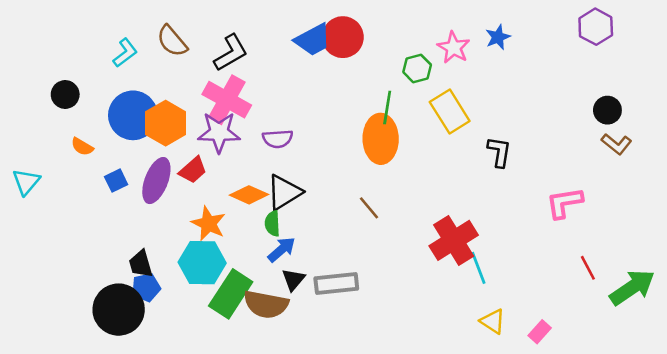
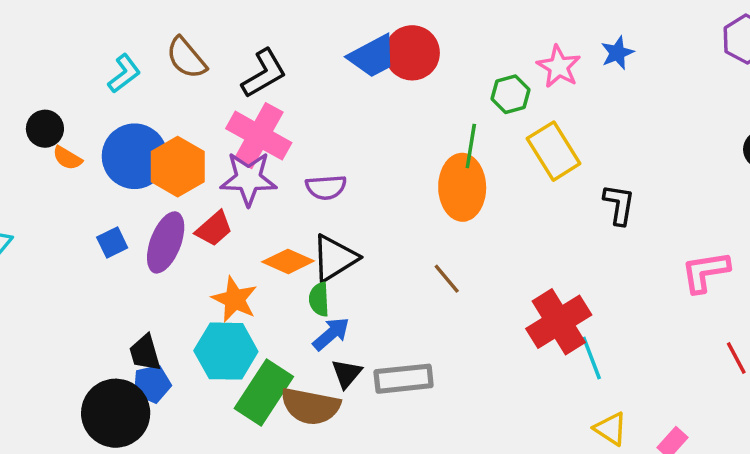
orange semicircle: (82, 147) -> (67, 158), moved

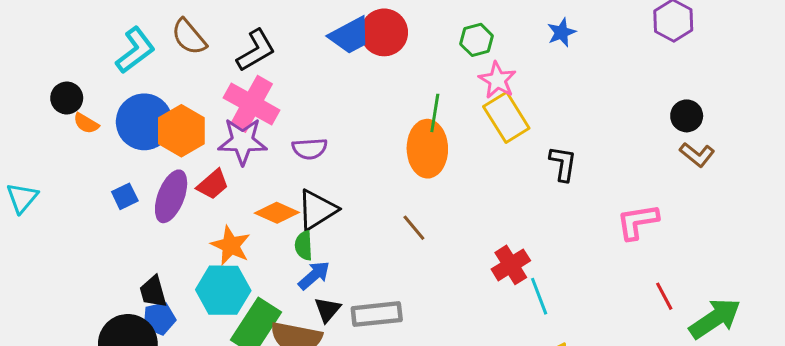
pink star: (559, 67) -> (497, 80), moved
cyan L-shape: (124, 74) -> (135, 50), size x1.4
green hexagon: (510, 94) -> (477, 40), moved
red cross: (559, 322) -> (511, 265), size x0.7

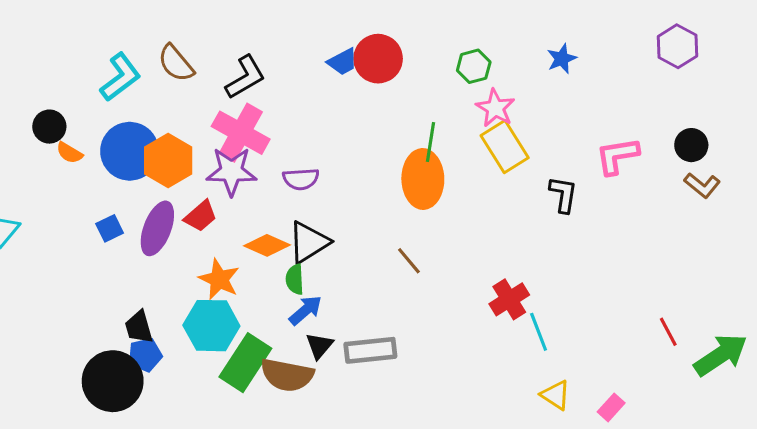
blue trapezoid: (350, 35) -> (343, 62), size x0.7
pink L-shape: (637, 222) -> (617, 156), moved

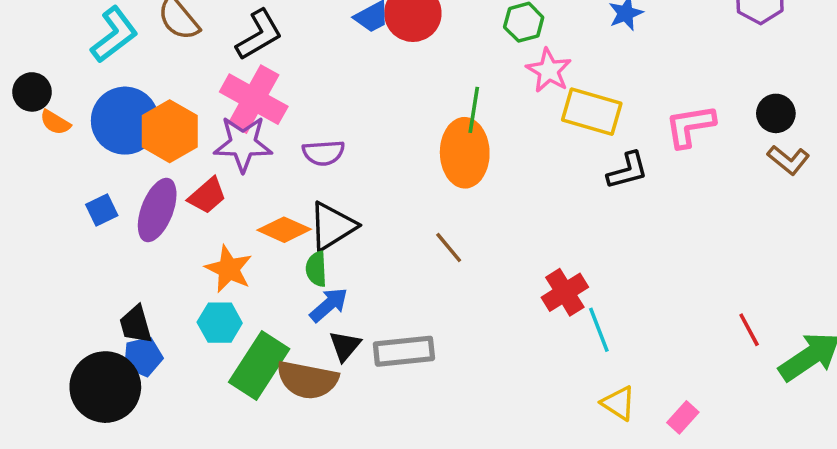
yellow rectangle: (505, 147) -> (592, 112), moved, turned -42
black L-shape: (563, 194) -> (627, 171), turned 66
cyan hexagon: (211, 326) -> (220, 323), size x0.7

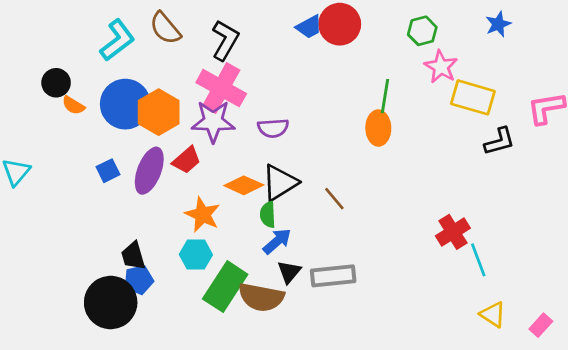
black L-shape: (259, 35) -> (225, 40), turned -30
orange ellipse: (465, 153) -> (378, 128), size x0.7
brown line: (449, 248) -> (334, 199), moved

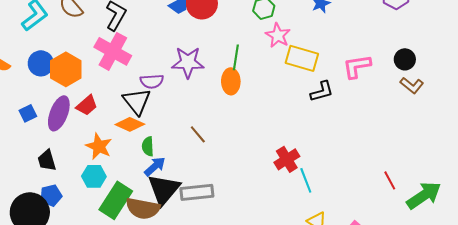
blue circle: (125, 104) -> (41, 63), size x0.7
purple star: (213, 121) -> (188, 62), moved
black triangle: (280, 183) -> (137, 101), moved, turned -36
black trapezoid: (133, 256) -> (47, 160), moved
black triangle: (289, 272) -> (164, 189), size x1.8

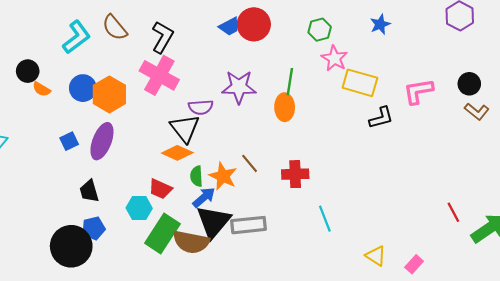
red trapezoid: (87, 105) -> (160, 189), moved, turned 65
orange star: (99, 146) -> (223, 176), moved
red cross: (287, 159) -> (295, 174), moved, turned 30
cyan line: (306, 180) -> (325, 219), moved

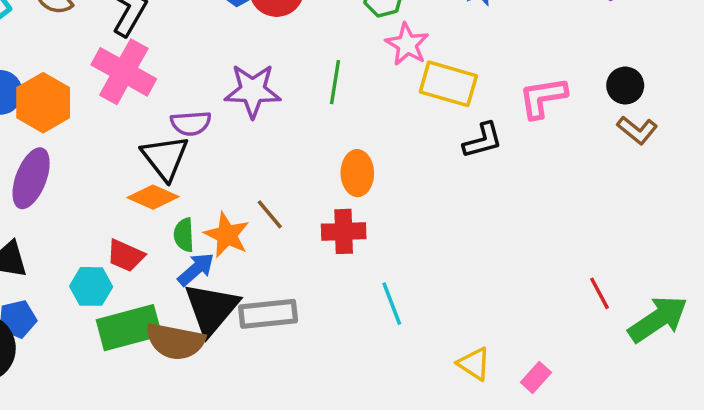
orange ellipse: (285, 107) -> (357, 173), moved
green rectangle: (162, 234) -> (129, 328), turned 42

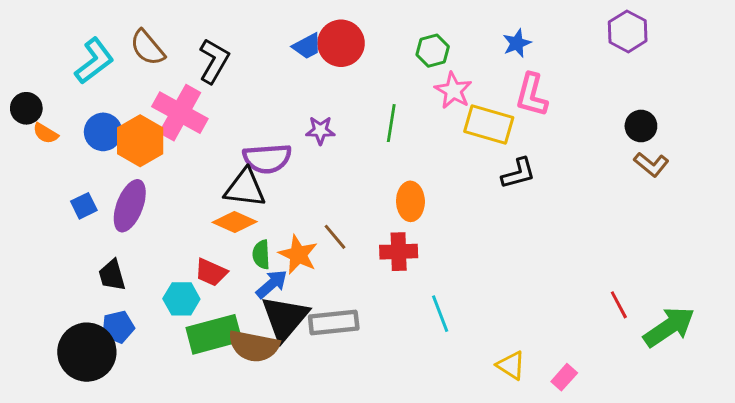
pink cross: (124, 72) -> (180, 113), moved
purple star: (253, 91) -> (320, 130), size x0.6
pink L-shape: (543, 98) -> (532, 95), moved, turned -66
purple semicircle: (191, 123) -> (267, 159), size x1.4
black triangle: (165, 158) -> (245, 188), turned -45

